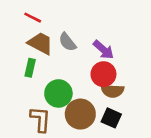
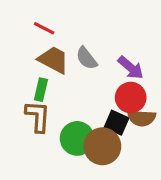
green circle: (58, 93) -> (77, 138), moved
black square: (111, 118) -> (116, 123), moved
brown L-shape: (40, 119) -> (38, 116), moved

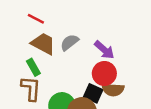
gray semicircle: (87, 58) -> (69, 42), turned 90
green rectangle: (41, 90) -> (33, 67), turned -42

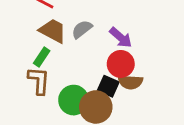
green rectangle: (33, 67) -> (42, 57), turned 63

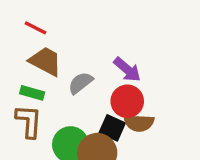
gray semicircle: (82, 29) -> (81, 83), moved
green rectangle: (42, 57) -> (32, 93), turned 72

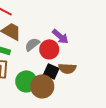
red circle: (127, 101) -> (49, 49), moved

